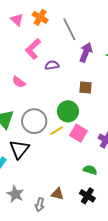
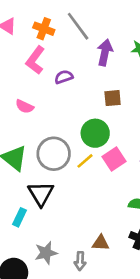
orange cross: (40, 17) -> (44, 29), moved
pink square: (79, 133) -> (114, 159), turned 36
gray star: (15, 194) -> (46, 253), turned -30

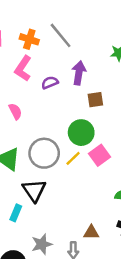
purple arrow: (105, 52) -> (79, 73), moved
pink semicircle: (25, 106) -> (15, 111), turned -140

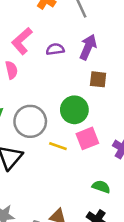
pink L-shape: (23, 68) -> (22, 41), moved
yellow line: (73, 158) -> (58, 146), moved, turned 49

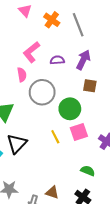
gray circle: (30, 121) -> (42, 92), moved
yellow line: (58, 146) -> (55, 137), turned 40

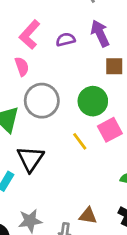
purple arrow: (83, 60) -> (100, 33), turned -42
gray circle: (42, 92) -> (42, 101), moved

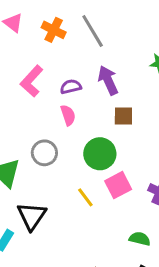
pink semicircle: (22, 67) -> (68, 115), moved
gray circle: (42, 101) -> (44, 153), size x0.7

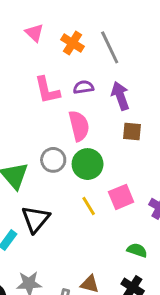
pink L-shape: (32, 81) -> (47, 90), turned -60
purple semicircle: (71, 87) -> (83, 87), moved
pink semicircle: (68, 115) -> (79, 126), size x1.5
green circle: (100, 154) -> (88, 164), moved

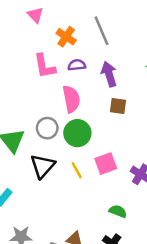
orange cross: (73, 43) -> (66, 37), moved
black triangle: (36, 219) -> (43, 166), moved

